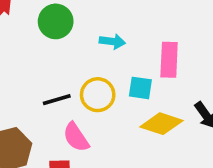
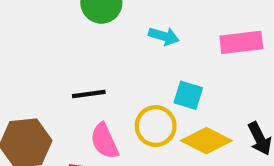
pink rectangle: (169, 60) -> (241, 42), moved, turned 72
yellow circle: (98, 95) -> (156, 126), moved

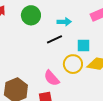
black line: (89, 94) -> (54, 39), moved

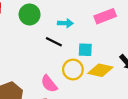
black line: (54, 39) -> (54, 42), turned 49

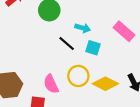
pink rectangle: (105, 16) -> (124, 31), turned 48
cyan square: (85, 50) -> (93, 48), moved

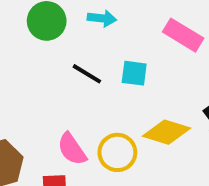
cyan arrow: (83, 28) -> (102, 18), moved
yellow circle: (78, 76) -> (117, 152), moved

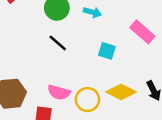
black line: (87, 74) -> (58, 43), moved
pink semicircle: (72, 149) -> (59, 92), turned -50

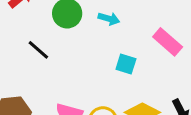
black line: (58, 43) -> (38, 50), moved

